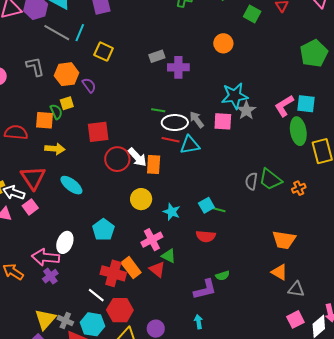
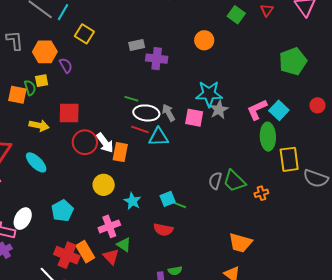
cyan square: (306, 104) -> (279, 110), turned 30
yellow arrow: (55, 149) -> (39, 126), moved

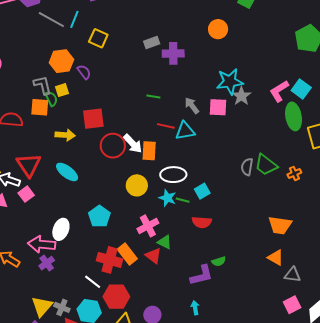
gray L-shape: (15, 40) -> (43, 85), moved
white ellipse: (146, 113) -> (173, 175), moved
green line: (179, 205) -> (183, 200), moved

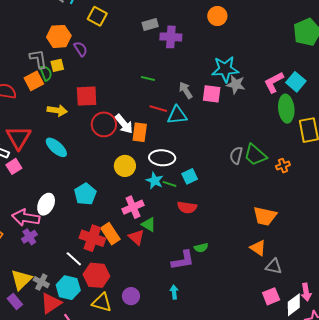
gray star: (241, 96) -> (236, 84), turned -30
orange square: (40, 107) -> (34, 81), turned -36

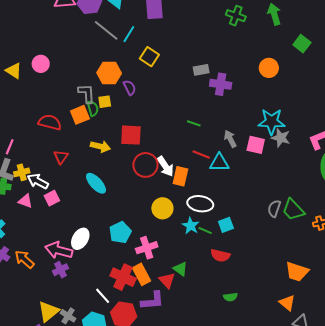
red triangle: (19, 138) -> (61, 157), moved, size x0.6
pink cross: (133, 207) -> (147, 248), moved
purple L-shape: (183, 260) -> (152, 301), moved

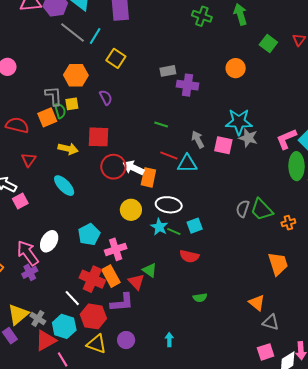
purple semicircle: (130, 88) -> (106, 97), moved
white arrow: (165, 166) -> (133, 168), turned 150
pink arrow: (59, 250) -> (28, 253), turned 40
orange trapezoid: (297, 272) -> (278, 264), moved, turned -125

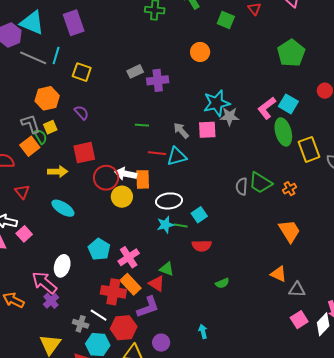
yellow circle: (131, 210) -> (122, 197), moved
cyan star: (159, 227) -> (165, 225), turned -30
gray cross: (38, 319) -> (81, 324), moved

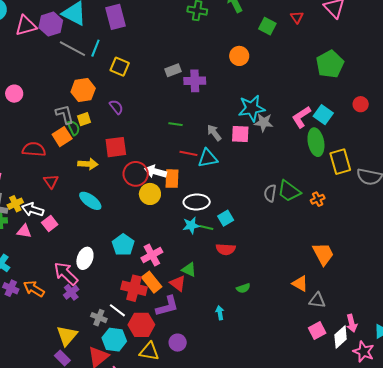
orange trapezoid: (290, 231) -> (323, 254), moved
cyan arrow: (203, 331) -> (220, 313), moved

